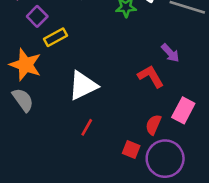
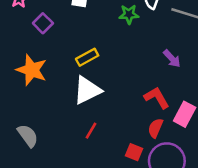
yellow rectangle: (55, 37) -> (87, 57), moved
red L-shape: (151, 76) -> (157, 98), moved
gray semicircle: (23, 100) -> (28, 136), moved

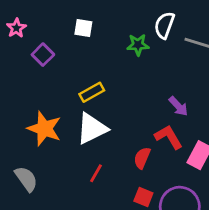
purple arrow: (172, 59) -> (178, 106), moved
orange star: (32, 70) -> (44, 129), moved
red semicircle: (155, 128) -> (142, 158), moved

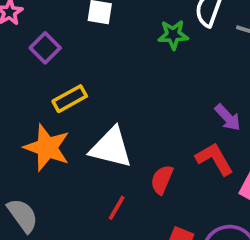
yellow rectangle: (92, 92) -> (70, 99), moved
white triangle: (92, 129) -> (111, 148), turned 40
red semicircle: (142, 158) -> (162, 180), moved

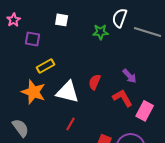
purple square: (45, 48) -> (33, 39), turned -35
red semicircle: (162, 180) -> (95, 82), moved

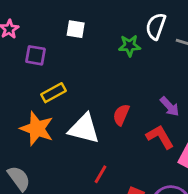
red line: (71, 124) -> (100, 174), moved

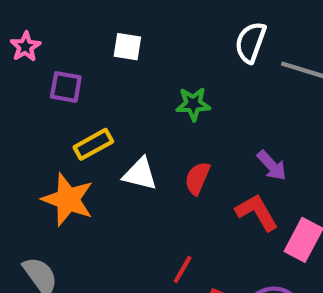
green star: (130, 46) -> (193, 104), moved
white triangle: (84, 129) -> (140, 174), moved, size x0.7
red line: (100, 174) -> (183, 270), moved

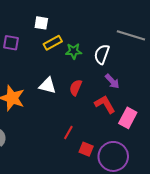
white semicircle: (250, 42) -> (102, 54), moved
yellow rectangle: (93, 144) -> (53, 43), moved

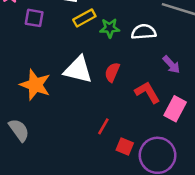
white semicircle: (102, 54) -> (144, 32), turned 66
purple arrow: (112, 81) -> (171, 65), moved
white triangle: (48, 86) -> (78, 70), size x1.4

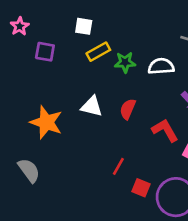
white triangle: (78, 70) -> (92, 106), size x0.7

